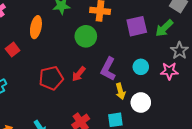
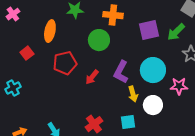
cyan circle: (141, 67) -> (153, 70), size x1.6
pink star: (169, 71) -> (179, 86), moved
red pentagon: (51, 78) -> (65, 63), moved

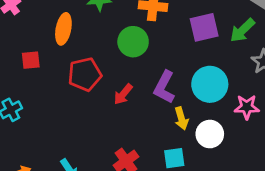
red square: (27, 53) -> (31, 60), turned 32

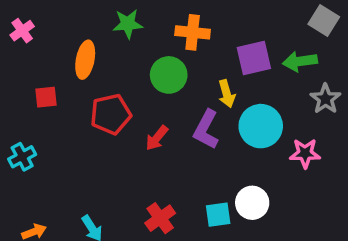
green arrow: (242, 30) -> (300, 61), turned 36
yellow arrow: (181, 118) -> (227, 94), moved
white circle: (210, 134) -> (252, 203), moved

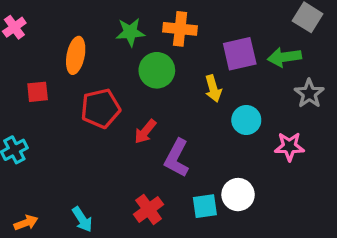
green star: (128, 24) -> (130, 32), moved
cyan circle: (261, 126) -> (246, 120), size x0.7
purple L-shape: (206, 129) -> (177, 158), moved

